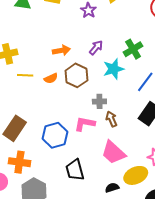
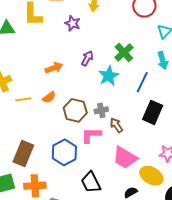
brown hexagon: (76, 75) -> (75, 110), moved
yellow ellipse: (136, 175) -> (151, 176), turned 65

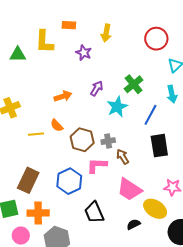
orange semicircle: (49, 97) -> (57, 125), turned 80
yellow line: (23, 99) -> (36, 134), moved
black rectangle: (153, 112) -> (159, 146), turned -35

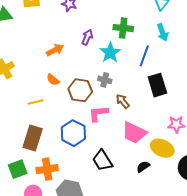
green cross: (134, 84) -> (123, 28), turned -36
yellow line: (36, 134) -> (36, 102), moved
gray cross: (108, 141) -> (105, 80), moved, turned 32

